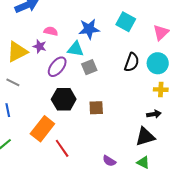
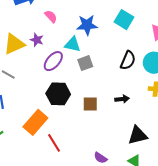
pink semicircle: (51, 31) -> (51, 16), moved, turned 32
black arrow: (154, 114) -> (122, 99), moved

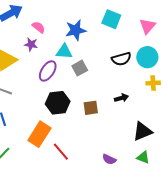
purple star: (37, 40) -> (31, 44), moved
black semicircle: (128, 60) -> (121, 59), turned 60

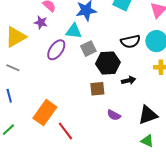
black hexagon: (58, 103) -> (108, 63), moved
purple semicircle: (109, 159) -> (114, 115), moved

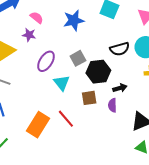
cyan triangle: (74, 31) -> (62, 83), moved, turned 48
purple semicircle: (114, 115) -> (112, 105), moved, turned 64
red line: (65, 131) -> (66, 119), moved

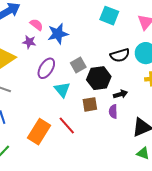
blue star: (74, 20) -> (58, 34), moved

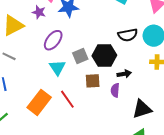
gray square: (78, 65) -> (80, 56), moved
cyan triangle: (62, 90) -> (57, 68), moved

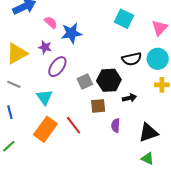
purple star: (39, 12) -> (45, 47), moved
cyan triangle: (57, 68) -> (44, 97), moved
purple semicircle: (115, 90) -> (116, 125), moved

